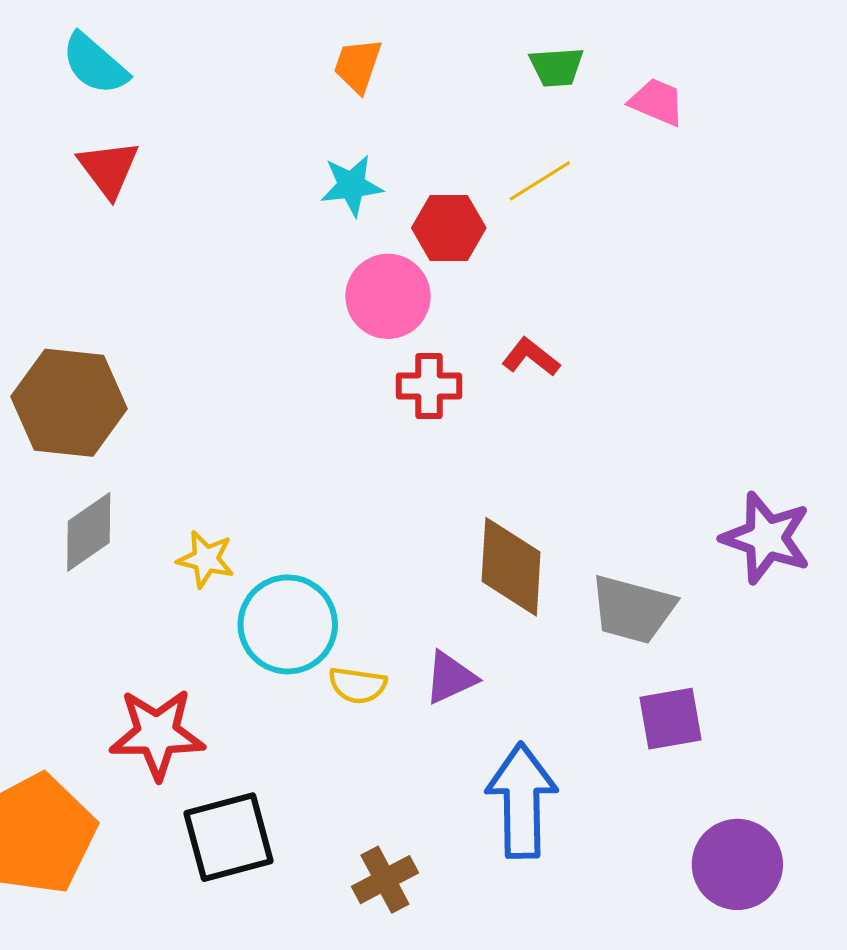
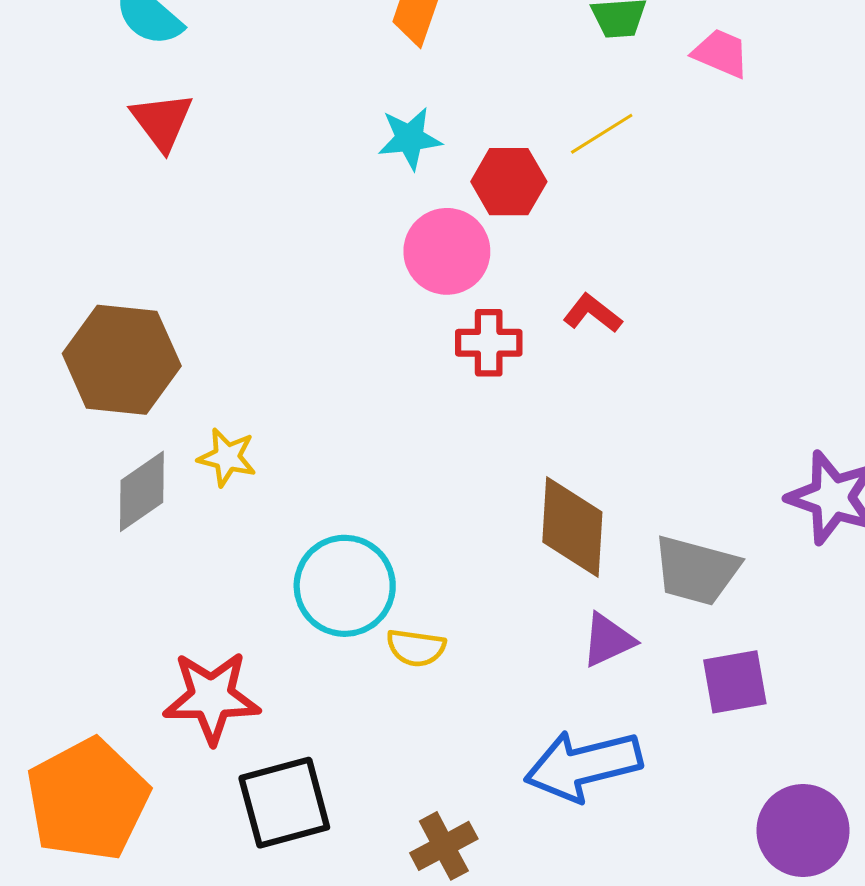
yellow star: (206, 559) -> (227, 457), moved
purple triangle: (450, 678) -> (608, 640), moved
blue arrow: (522, 801) -> (583, 765), turned -103

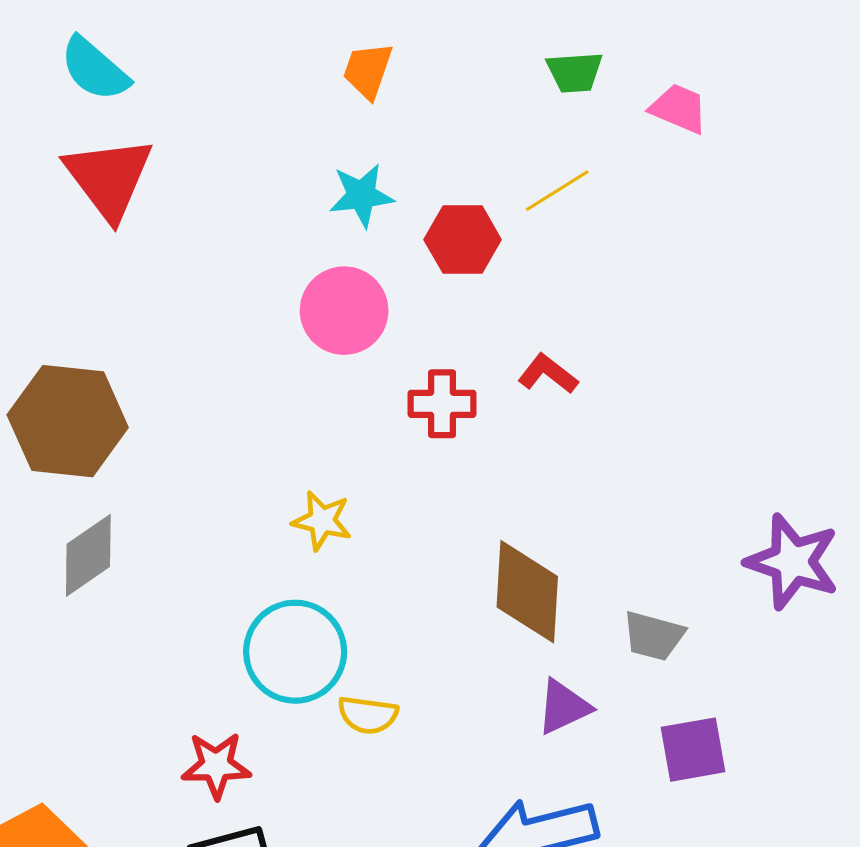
red triangle: (162, 121) -> (109, 178), size x1.4
pink circle: (447, 251) -> (344, 311), moved
yellow star: (227, 457) -> (322, 521), moved
gray trapezoid: (696, 570) -> (654, 636), size x0.7
red star: (212, 697) -> (216, 765), moved, size x0.7

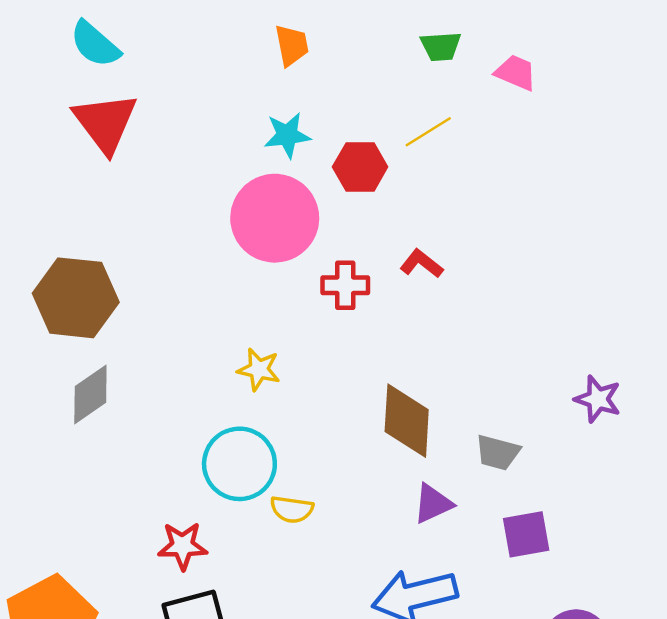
orange trapezoid: (368, 71) -> (292, 45), turned 150
pink circle: (344, 311) -> (275, 218), size x1.4
purple star: (793, 562) -> (598, 399), size x0.7

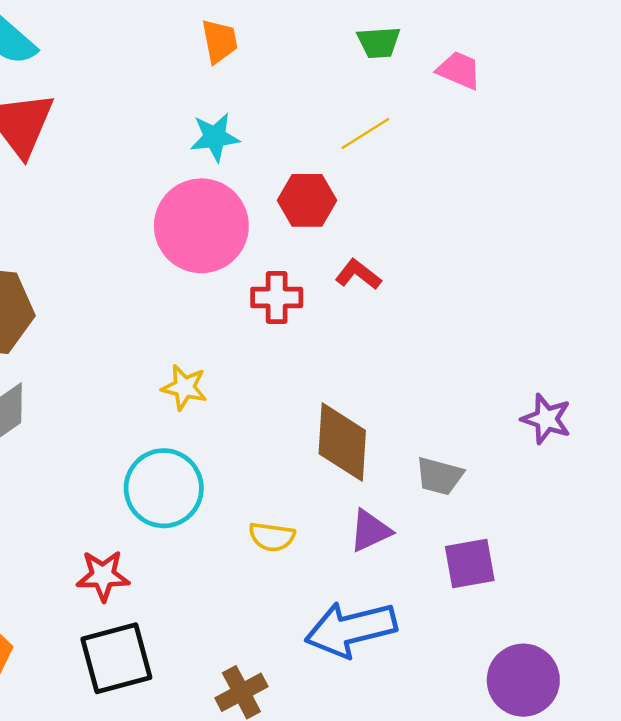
red hexagon: (360, 167) -> (307, 200), moved
yellow semicircle: (292, 509) -> (272, 537), moved

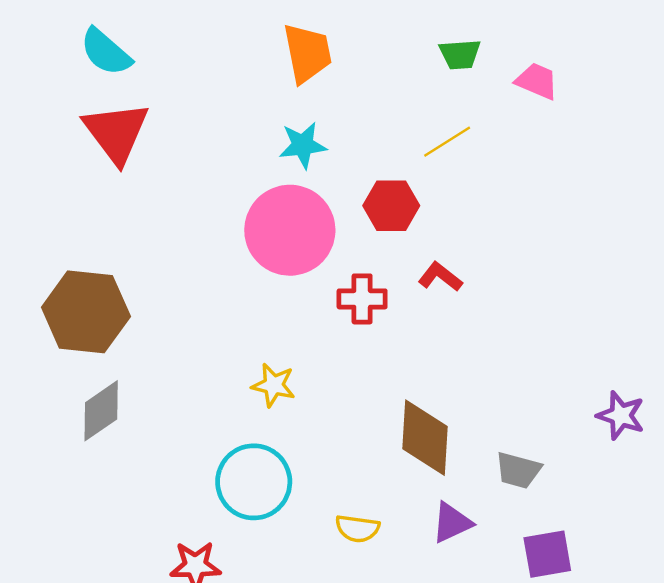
orange trapezoid: (220, 41) -> (307, 53), size x1.4

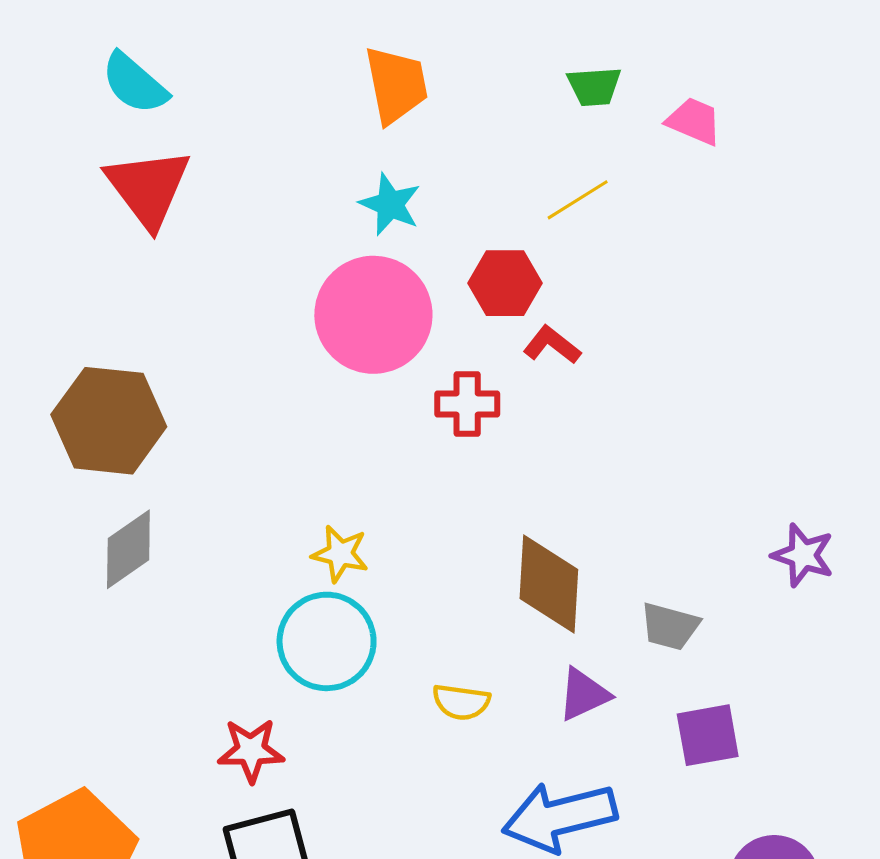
cyan star: (303, 145) -> (390, 204), turned 30
red L-shape: (440, 277) -> (552, 345), moved
yellow star: (274, 385) -> (340, 554), moved

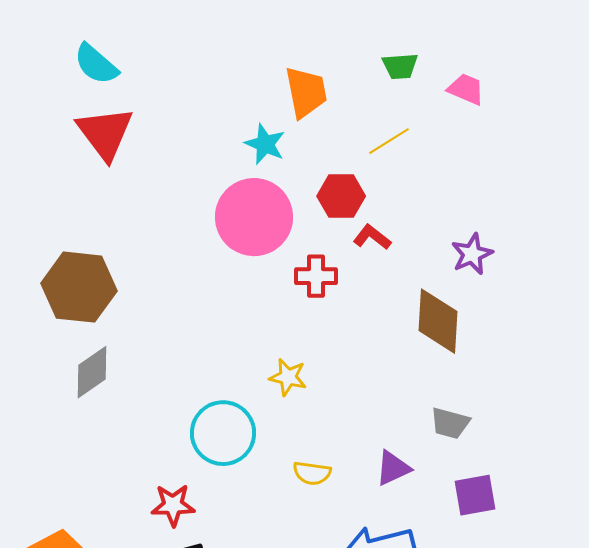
orange trapezoid: (396, 85) -> (306, 92), moved
yellow star: (340, 554) -> (288, 377), moved
purple star: (803, 555) -> (472, 254), moved, turned 30
brown diamond: (549, 584) -> (438, 321), moved

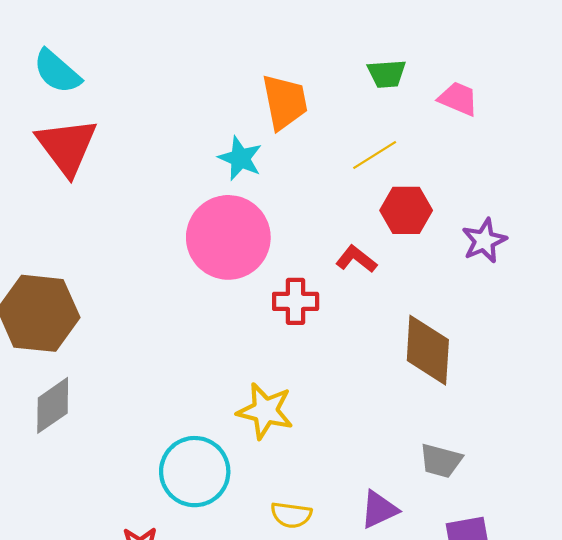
red hexagon: (341, 196) -> (406, 210), moved
purple star: (472, 254) -> (484, 241), moved
yellow star: (288, 377) -> (265, 411), size x1.4

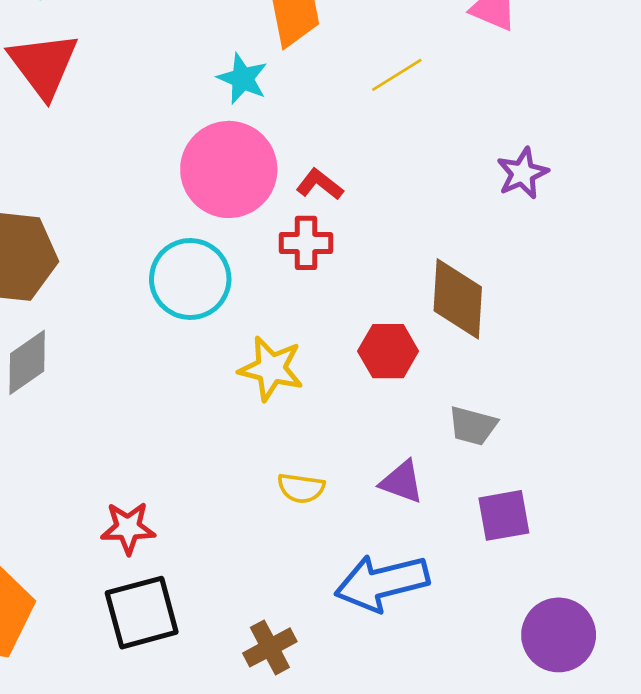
red hexagon: (406, 210) -> (388, 351), moved
red L-shape: (356, 259) -> (320, 184), moved
cyan circle: (195, 472) -> (190, 279), moved
purple triangle: (379, 510) -> (402, 482), turned 45

